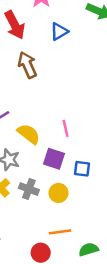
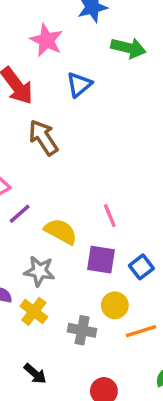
blue square: (82, 169) -> (141, 267), turned -35
gray cross: (29, 189) -> (82, 330), moved
orange line: (60, 232) -> (141, 331), moved

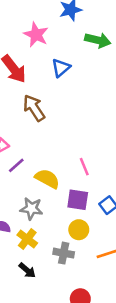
yellow circle: (115, 305) -> (79, 230), moved
black arrow: (35, 374) -> (27, 270), moved

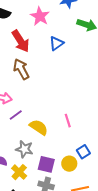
brown arrow: (34, 108) -> (21, 69), moved
purple square: (78, 200) -> (46, 164), moved
yellow circle: (79, 230) -> (69, 164), moved

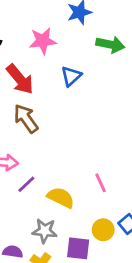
pink star: (40, 16) -> (43, 41), turned -30
yellow circle: (69, 164) -> (103, 230), moved

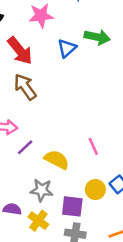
green arrow: (110, 44) -> (97, 37), moved

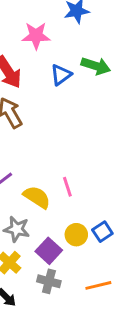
pink line: (93, 146) -> (67, 187), moved
purple square: (72, 206) -> (49, 251), turned 30

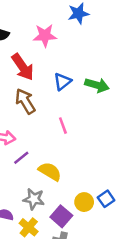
green arrow: (96, 66) -> (97, 85), moved
blue triangle: (61, 75) -> (63, 81), moved
pink line: (67, 187) -> (63, 126), moved

